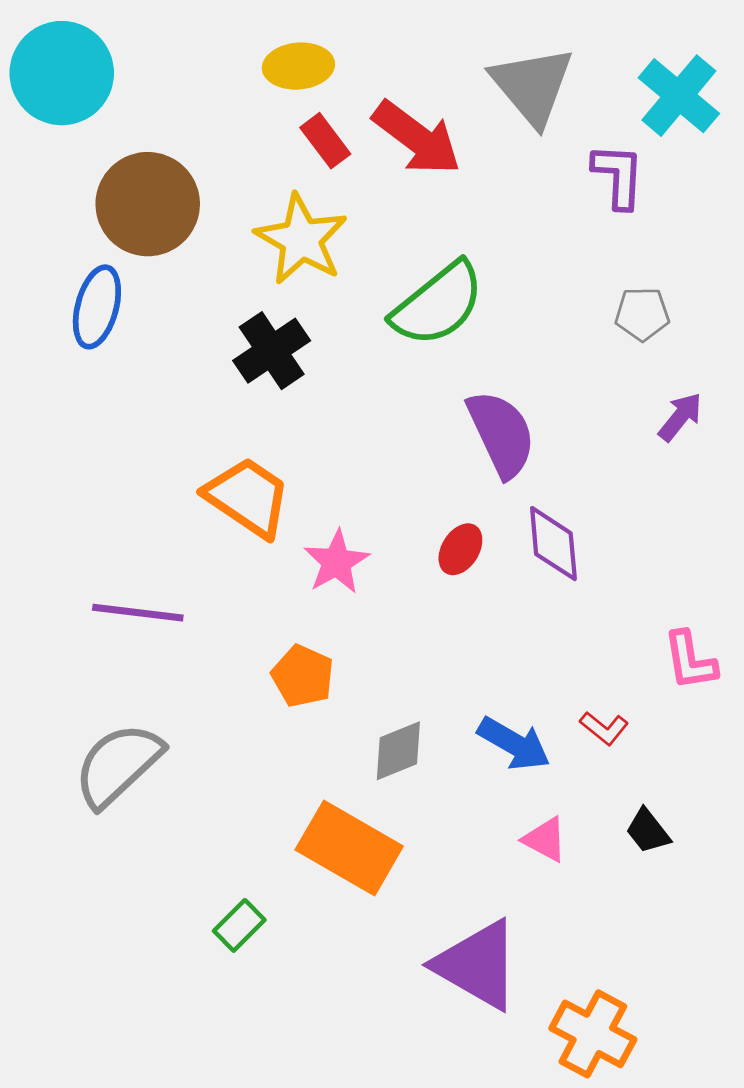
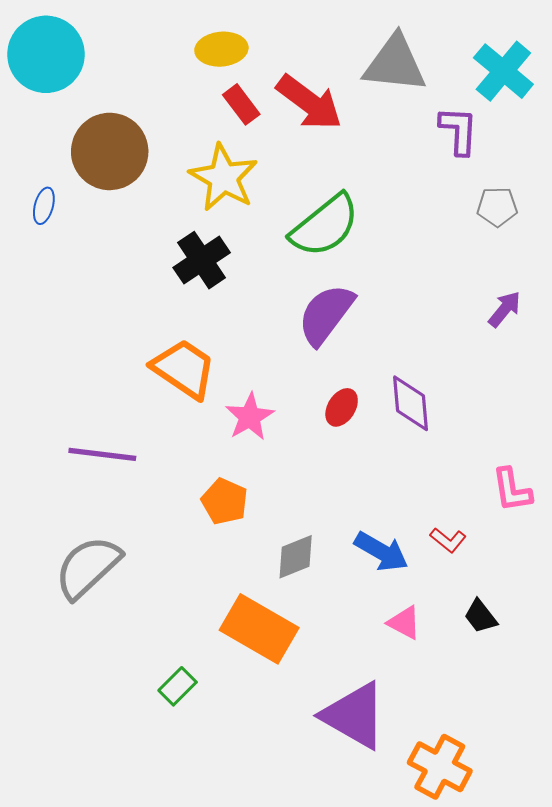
gray triangle: (532, 86) -> (395, 64), turned -44
blue ellipse: (97, 307) -> (44, 206), moved, size x0.6
gray pentagon: (642, 314) -> (497, 207), moved
purple semicircle: (501, 434) -> (326, 314), moved, turned -118

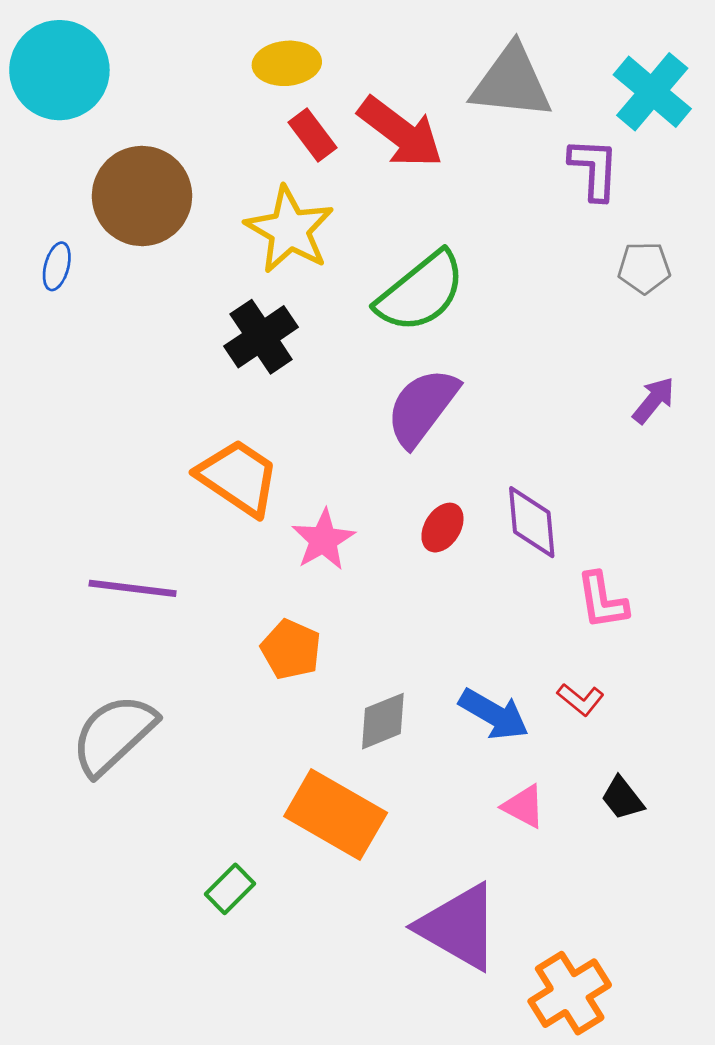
pink L-shape: (512, 490) -> (602, 601), moved
orange cross: (440, 767) -> (570, 993), turned 30

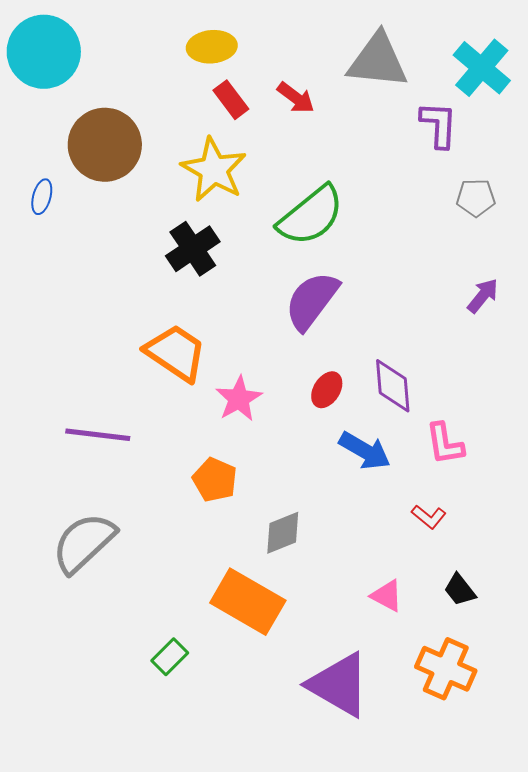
red arrow: (401, 132) -> (296, 98), size x0.6
blue arrow: (494, 714) -> (365, 451), moved
orange cross: (570, 993) -> (446, 669), moved, turned -34

